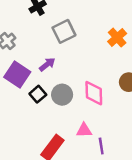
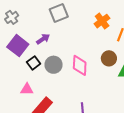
pink triangle: (84, 130) -> (27, 89), moved

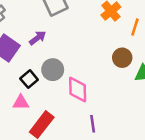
black square: (34, 63) -> (29, 79), moved
pink diamond: (80, 65) -> (78, 89), moved

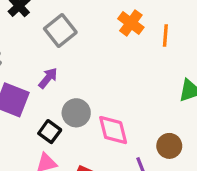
brown circle: (122, 58) -> (169, 146), moved

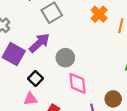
purple arrow: (48, 78) -> (39, 43), size x1.5
gray circle: (76, 113) -> (65, 58), moved

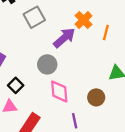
purple arrow: (39, 43) -> (64, 38), moved
brown circle: (113, 99) -> (96, 97), moved

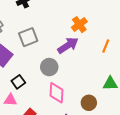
gray square: (34, 17) -> (28, 37), moved
orange cross: (84, 20) -> (79, 25), moved

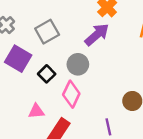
black square: (18, 82) -> (47, 74), moved
pink diamond: (57, 93) -> (71, 94), moved, turned 30

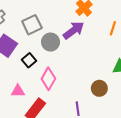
gray circle: (78, 64) -> (51, 42), moved

